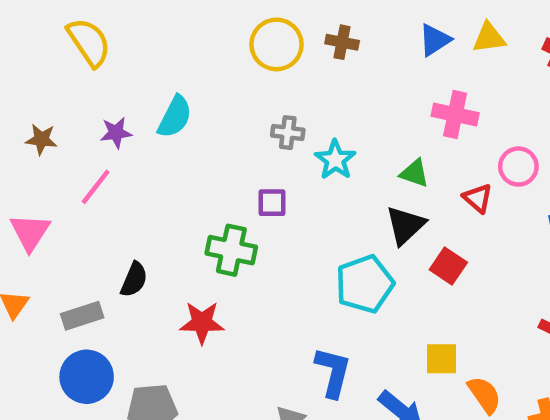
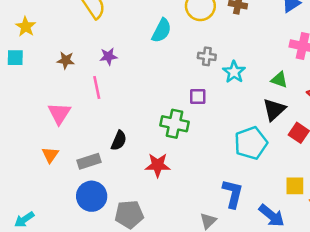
cyan semicircle: (175, 117) -> (162, 31), moved
pink line: (96, 187) -> (97, 87), turned -50

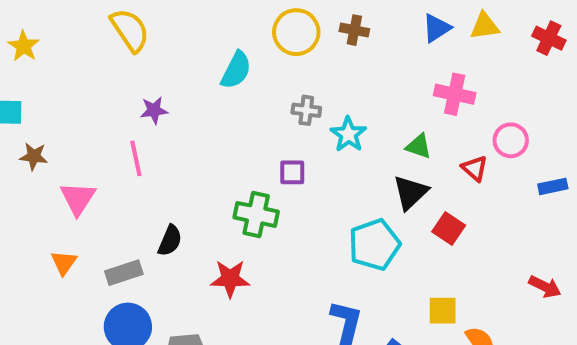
yellow star: (26, 27) -> (24, 46), moved
brown star: (66, 60) -> (34, 156), moved

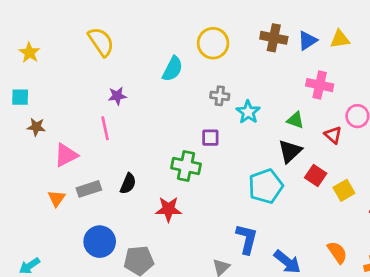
brown cross: (354, 30) -> (274, 38), moved, size x1.4
pink triangle: (78, 198) -> (66, 155), turned 30
gray rectangle: (124, 273) -> (89, 189), moved
yellow square: (443, 311) -> (344, 190), moved, turned -30

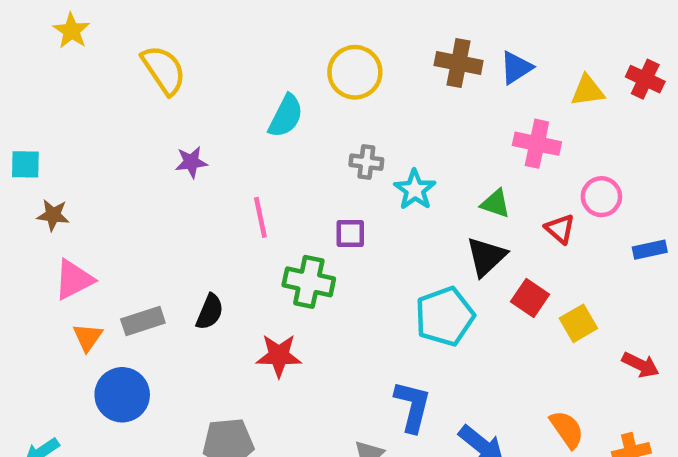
yellow triangle: (340, 39) -> (588, 91), moved
yellow star: (29, 53) -> (71, 31), moved
pink line: (105, 128) -> (260, 217), moved
pink triangle: (66, 155) -> (74, 280), moved
blue circle: (100, 242) -> (122, 395), moved

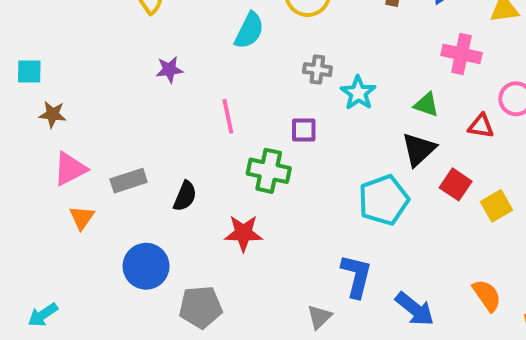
red triangle: (560, 229) -> (481, 126), turned -32
gray rectangle: (143, 321) -> (129, 181), moved
blue circle: (122, 395) -> (146, 266), moved

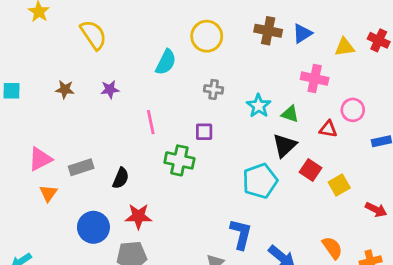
cyan star: (358, 93) -> (259, 106), moved
brown star: (53, 114) -> (65, 89), moved
red star: (243, 233) -> (138, 216), moved

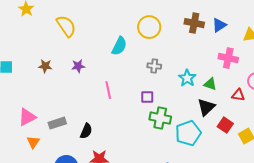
green cross: (179, 160) -> (160, 118), moved

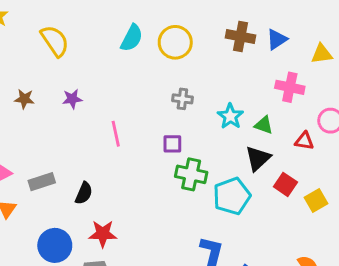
cyan semicircle: (119, 46) -> (132, 38), moved

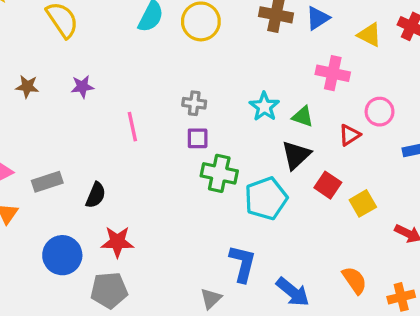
yellow triangle: (322, 54) -> (369, 35), turned 35
gray cross: (182, 99) -> (194, 103), moved
red triangle: (304, 141) -> (349, 135), turned -42

